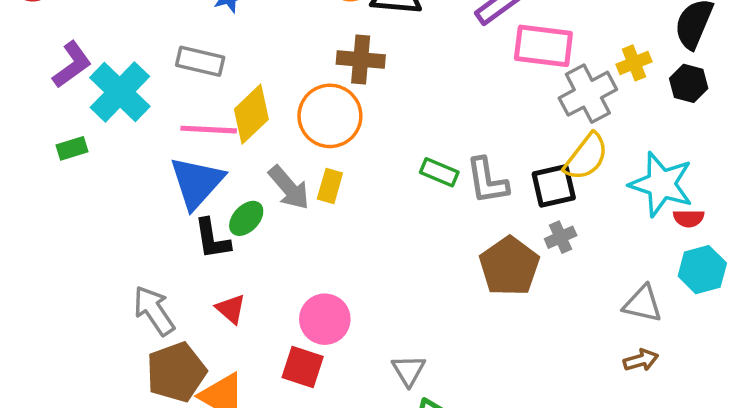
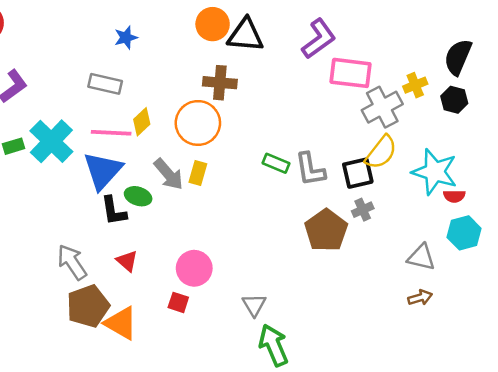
cyan cross: (120, 92) -> (51, 141), moved
yellow diamond: (251, 114) -> (142, 122), size x0.7
green ellipse: (246, 218) -> (138, 196), turned 65
red square: (303, 367) -> (178, 302), size x0.7

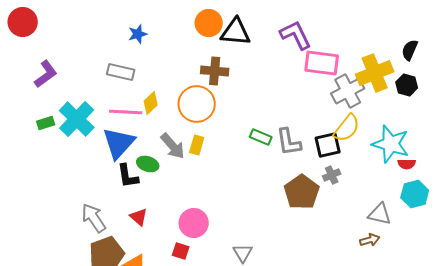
purple L-shape: (319, 39) -> (296, 35), turned -80
black semicircle: (458, 57) -> (410, 50), size x0.7
yellow cross: (415, 85) -> (375, 73), size x1.8
brown arrow: (420, 298) -> (370, 240), moved

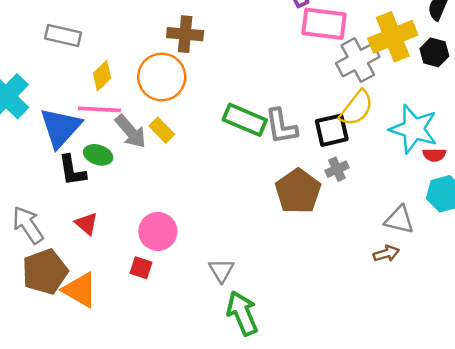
pink line: (126, 112) -> (99, 109), moved
green rectangle: (261, 137) -> (245, 120), size x1.5
yellow rectangle: (197, 145) -> (162, 130), turned -60

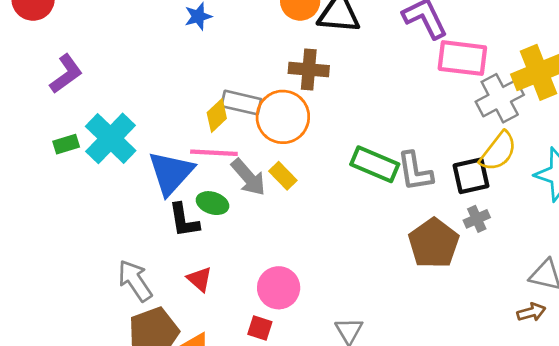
gray rectangle: (63, 35) -> (241, 103), moved

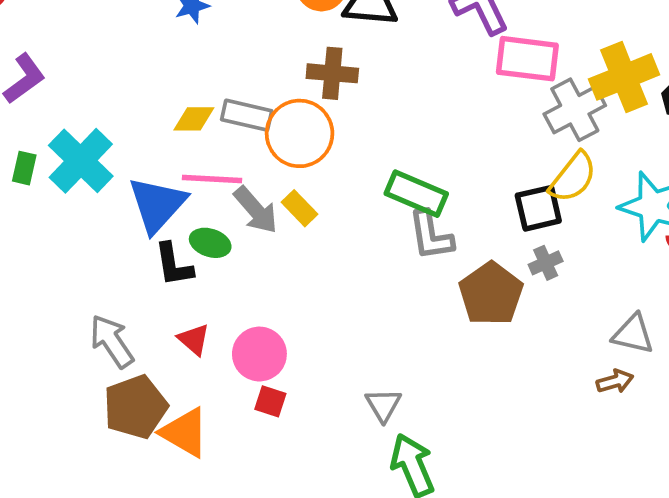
yellow diamond: (217, 115) -> (194, 119), moved, turned 44
green rectangle: (66, 144) -> (24, 168), turned -60
gray L-shape: (415, 171) -> (431, 236), moved
pink circle: (279, 288) -> (259, 354), moved

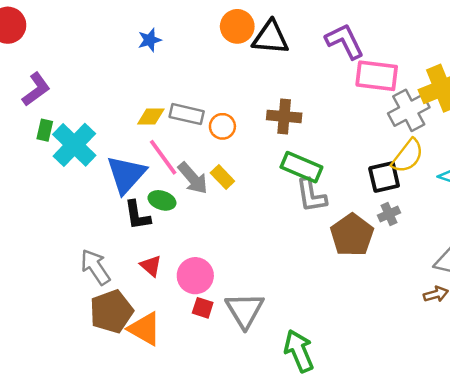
brown cross: (332, 73) -> (284, 116), moved
orange circle: (300, 133) -> (222, 126), size x0.6
green rectangle: (24, 168) -> (45, 130), moved
pink line: (212, 179) -> (163, 157), turned 51
gray triangle: (383, 405) -> (245, 310), moved, size x1.6

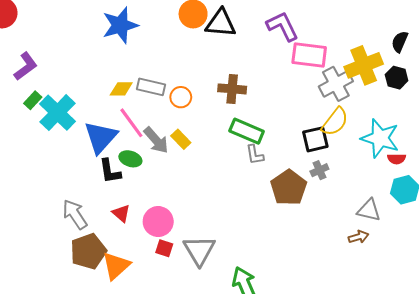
blue star: (150, 40) -> (120, 25), size x1.8
green rectangle: (45, 130) -> (33, 100), turned 30
gray L-shape: (311, 195) -> (255, 155), size x0.7
orange triangle: (145, 329) -> (116, 266), turned 48

